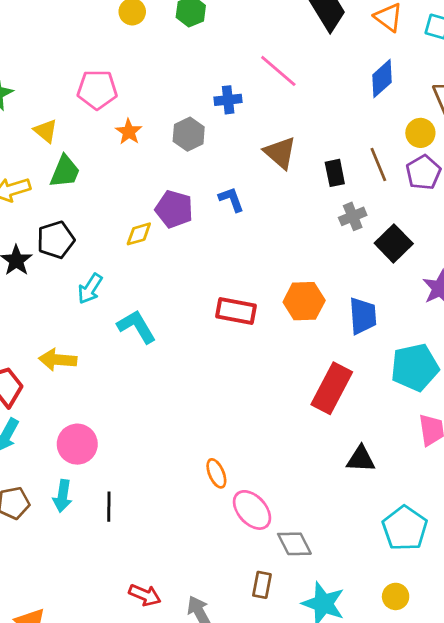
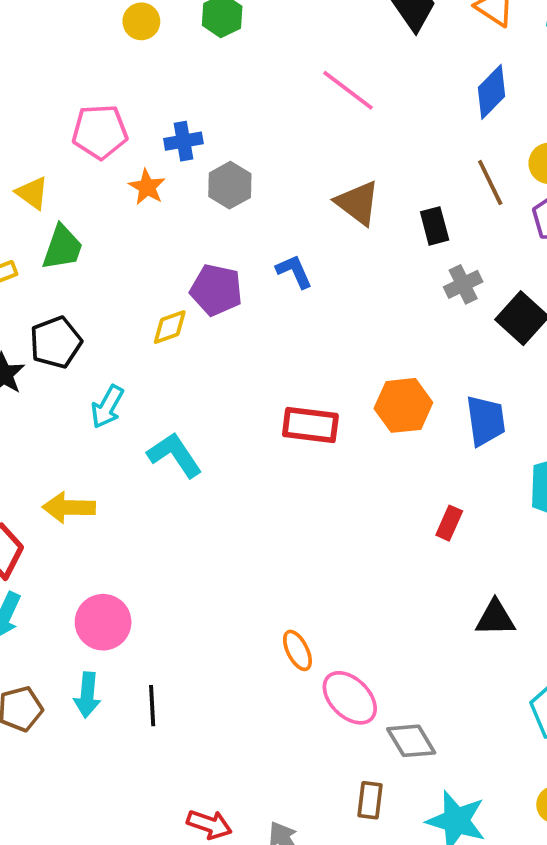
blue cross: (228, 100) -> (183, 141), moved
brown line: (378, 164) -> (490, 183), moved
red rectangle: (332, 388) -> (449, 523), size x0.5

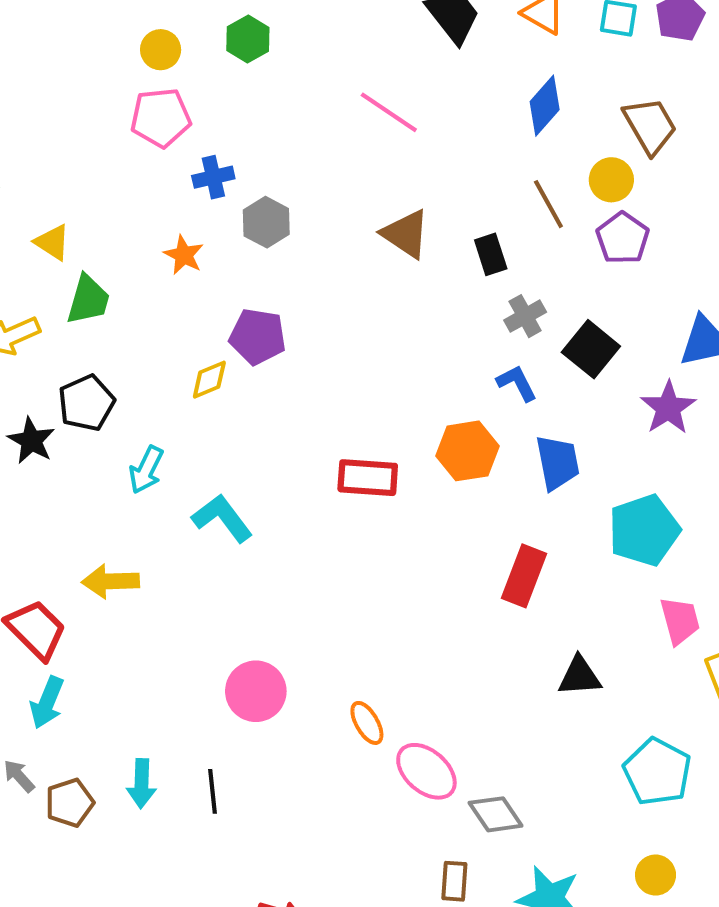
pink pentagon: (100, 132) -> (161, 118), moved
orange star: (147, 187) -> (184, 255), moved
blue L-shape: (294, 271) -> (517, 383), moved
red rectangle: (449, 523) -> (524, 576), size x1.6
pink circle: (103, 622) -> (256, 691), moved

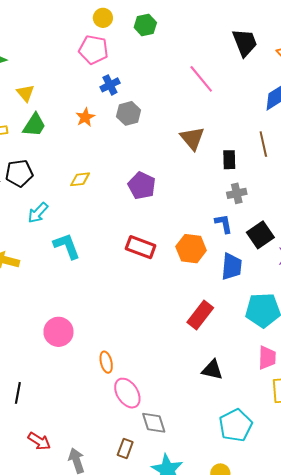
blue cross: (213, 177) -> (110, 85), turned -30
purple pentagon: (258, 337) -> (142, 186), moved
black square: (591, 349) -> (260, 235), moved
black line: (212, 791) -> (18, 393), moved

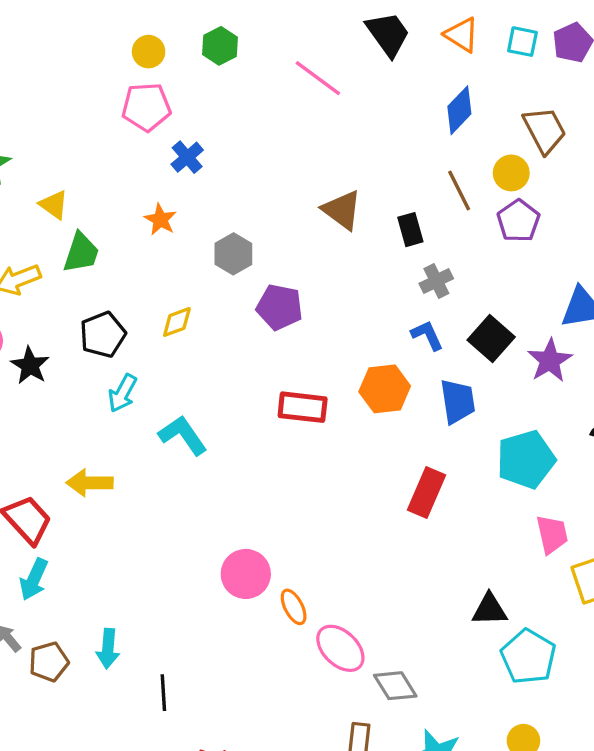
pink line: (201, 79) -> (318, 78), moved
gray hexagon: (129, 113) -> (233, 254), moved
black pentagon: (19, 173) -> (103, 335), moved
pink circle: (58, 332) -> (246, 574), moved
black triangle: (212, 370) -> (489, 610), moved

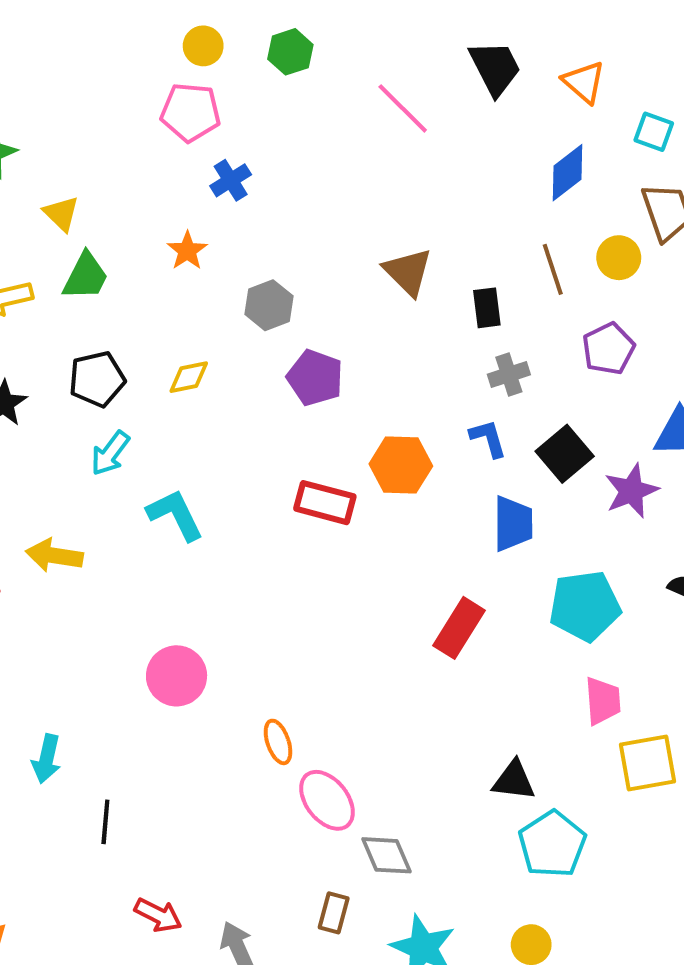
cyan square: (522, 42) -> (654, 132), moved
purple pentagon: (518, 221) -> (608, 349), moved
orange hexagon: (385, 389) -> (401, 465), moved
pink circle: (246, 574) -> (177, 676), moved

